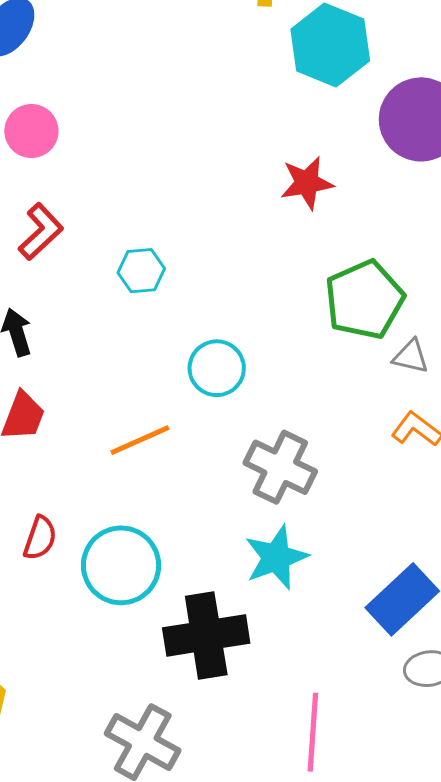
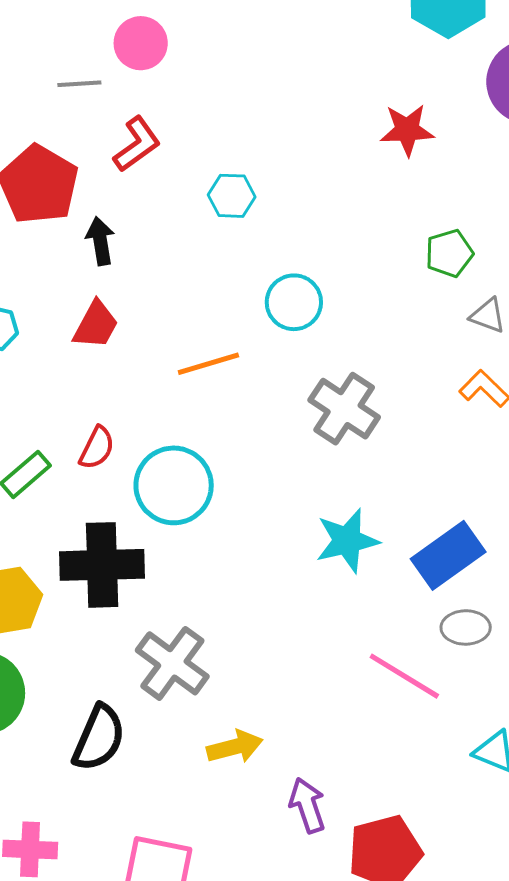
green pentagon: (364, 300) -> (449, 253), size x0.6
cyan star: (276, 557) -> (347, 541), moved
black cross: (206, 635) -> (102, 565), moved
pink line: (313, 732) -> (404, 676), moved, turned -70

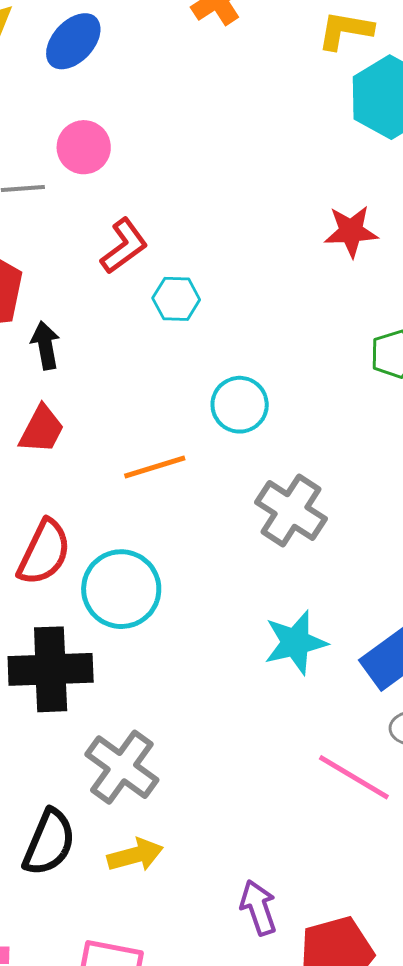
red L-shape: (137, 144) -> (124, 246), moved
red semicircle: (97, 448) -> (44, 552), size x1.5
yellow arrow: (235, 747) -> (135, 855), moved

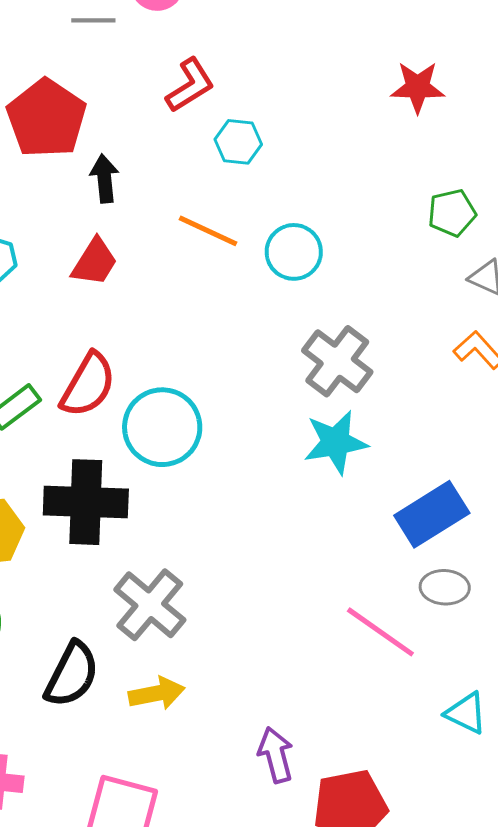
orange line: (155, 467) -> (208, 231), moved, turned 38
cyan star: (295, 642) -> (336, 442), moved

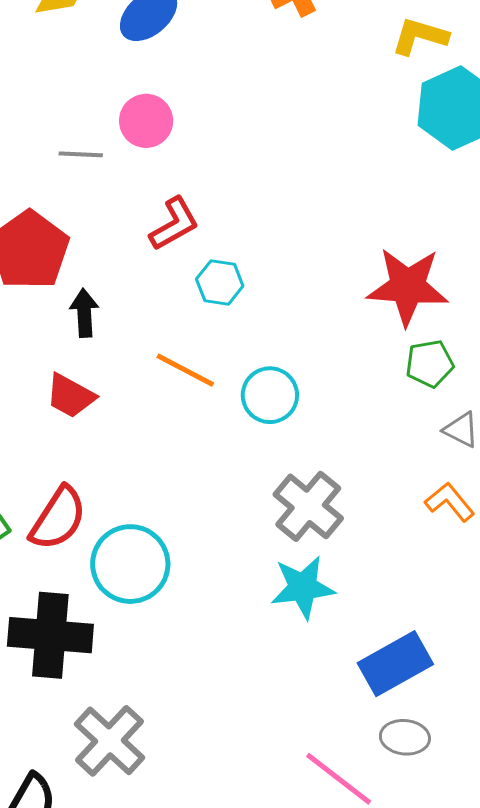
red star: (418, 87) -> (408, 286), moved, size x1.5
red trapezoid: (95, 262) -> (70, 396), turned 84

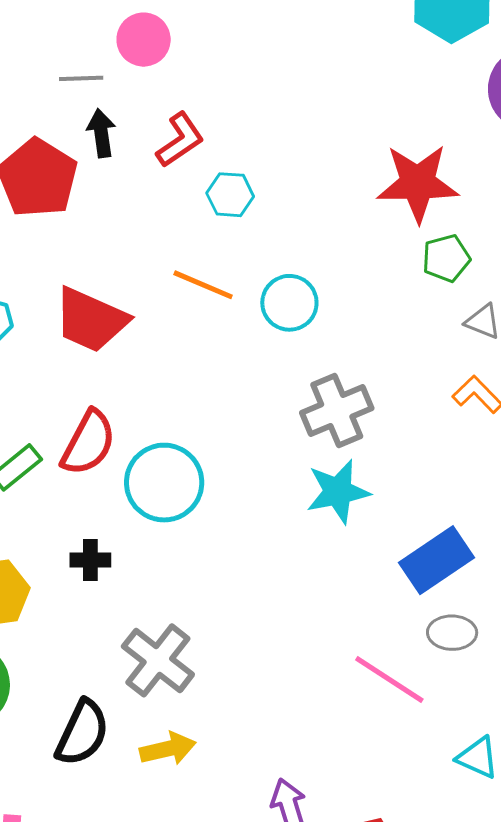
black arrow: (84, 313) -> (101, 133), moved
red trapezoid: (70, 396) -> (91, 320), size x1.5
gray cross: (308, 506) -> (337, 411), turned 32
black cross: (50, 635) -> (90, 560), size x0.5

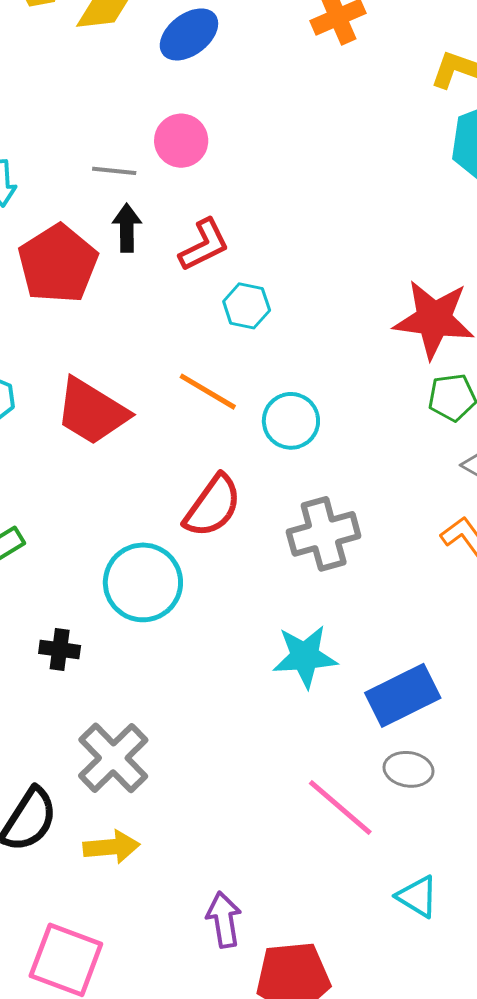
red semicircle: (88, 443) -> (213, 506), moved
cyan star: (338, 492) -> (305, 656), moved

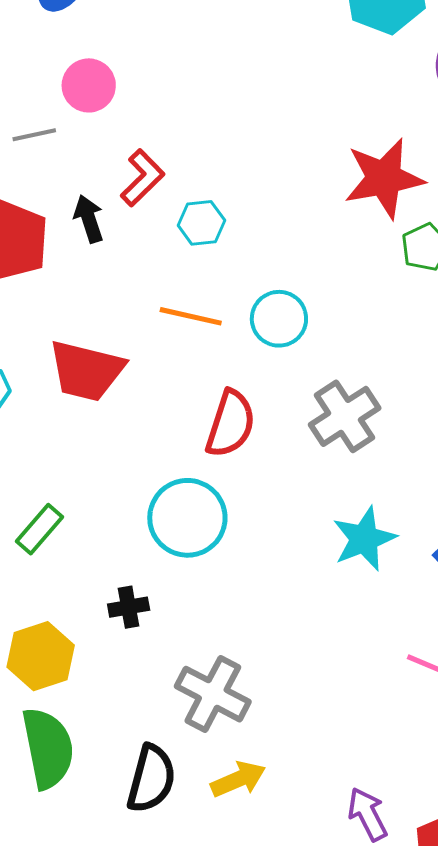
black arrow: (127, 228) -> (89, 219), moved

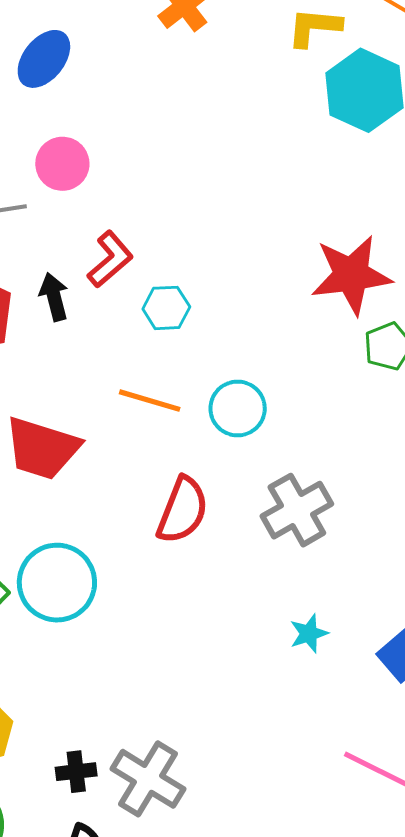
cyan circle: (187, 518) -> (57, 583), moved
cyan star: (364, 539) -> (309, 634), size x0.6
black cross: (129, 607) -> (76, 772), moved

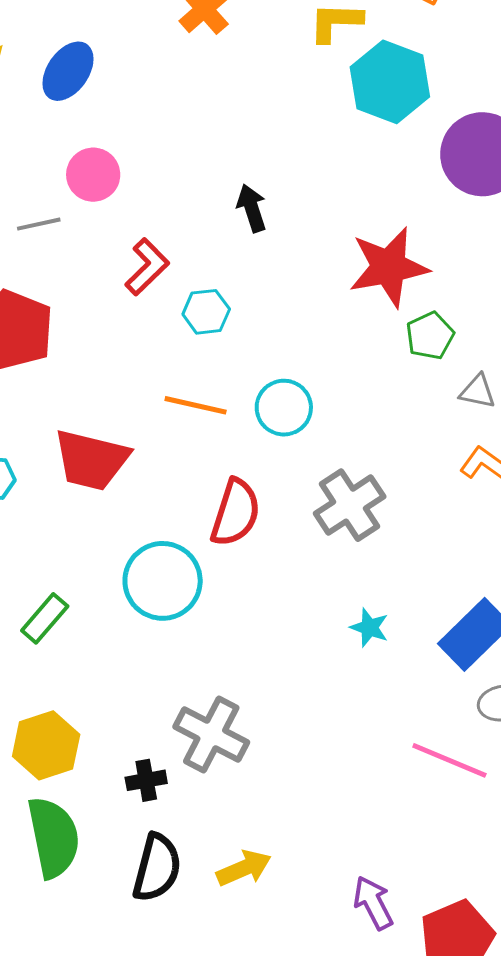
black arrow: (54, 297) -> (252, 208), moved
cyan circle: (57, 583) -> (163, 581), moved
cyan star: (309, 634) -> (369, 628), turned -30
gray cross: (148, 779) -> (211, 734), moved

